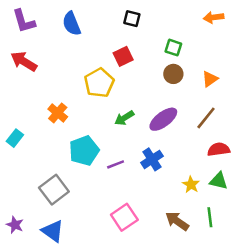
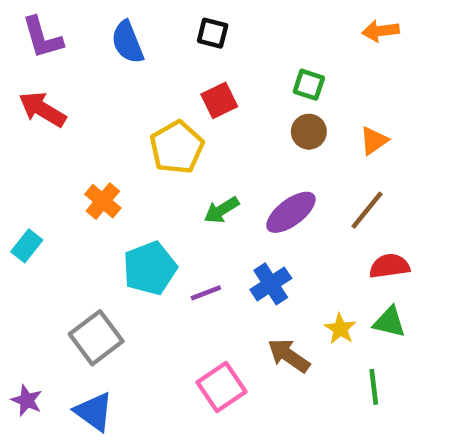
black square: (132, 19) -> (213, 33), moved
brown arrow: (177, 221) -> (289, 356), moved

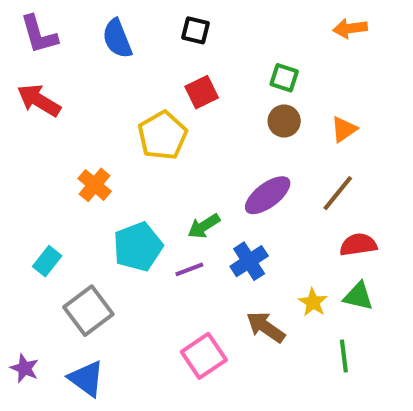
green arrow: (222, 210) -> (204, 226), moved
cyan rectangle: (27, 246) -> (47, 261), moved

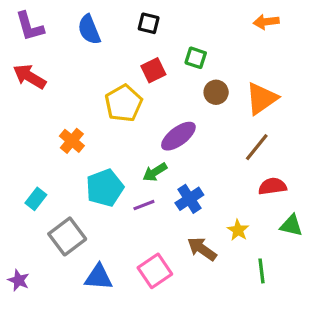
green square: (284, 78) -> (196, 58), moved
orange triangle: (344, 129) -> (261, 99), size x1.6
purple ellipse: (268, 195) -> (178, 136), moved
green triangle: (358, 296) -> (291, 225), moved
blue triangle: (86, 379) -> (99, 277), moved, turned -32

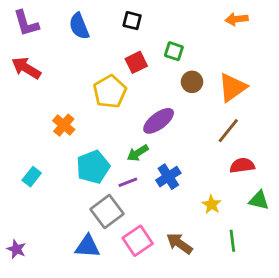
gray square: (67, 236) -> (107, 211), moved
brown arrow: (202, 249) -> (179, 244), moved

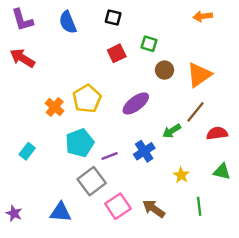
yellow pentagon: (110, 92) -> (87, 99), moved
green arrow: (138, 153) -> (172, 131), moved
red semicircle: (242, 165) -> (217, 133), moved
blue triangle: (87, 246) -> (61, 212), moved

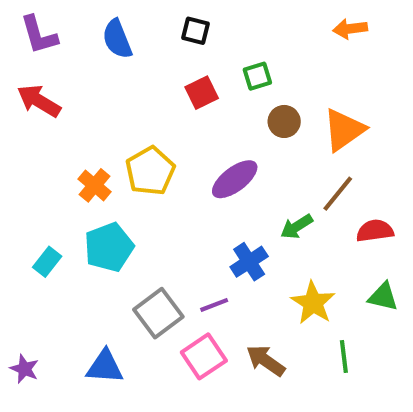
green square: (149, 44) -> (257, 76), turned -35
cyan pentagon: (80, 143) -> (109, 247), moved
purple line: (110, 156) -> (214, 305), moved
yellow star: (181, 175) -> (313, 303), size x1.5

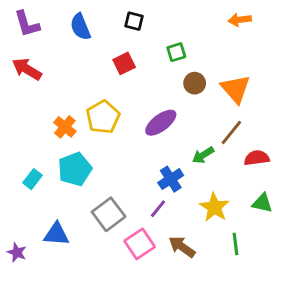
red square: (202, 93) -> (124, 63), moved
orange triangle: (344, 130) -> (236, 89), turned -36
purple line: (214, 305) -> (158, 209), moved, turned -30
blue triangle: (105, 367) -> (56, 234), moved

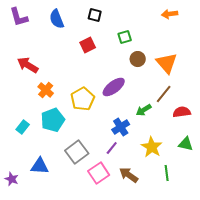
red arrow: (27, 69) -> (28, 65), moved
yellow pentagon: (103, 117) -> (83, 99), moved

